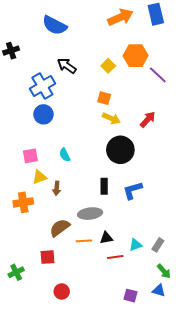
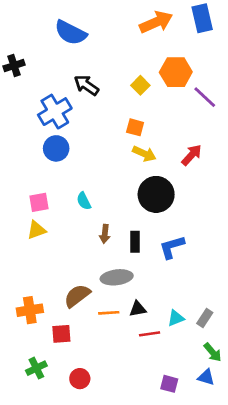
yellow triangle: (39, 177) -> (36, 230), moved
brown arrow: (57, 188) -> (105, 234), moved
orange cross: (23, 202) -> (30, 310), moved
green cross: (16, 272) -> (36, 368), moved

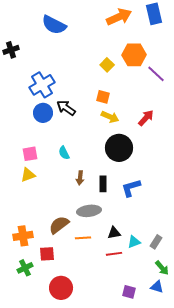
black arrow: (86, 85) -> (66, 108), moved
black triangle: (138, 309) -> (114, 233), moved
green cross: (36, 368) -> (25, 268), moved
red circle: (80, 379) -> (61, 288), size x1.5

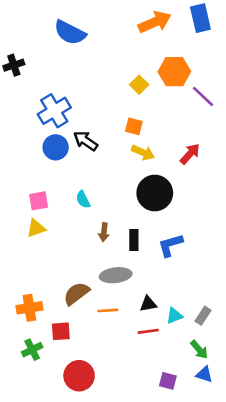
green arrow: (162, 268) -> (199, 350), moved

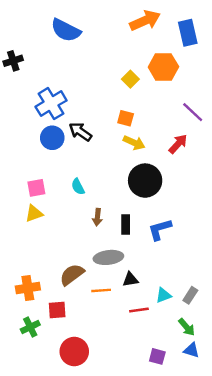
blue rectangle: (200, 18) -> (188, 33), moved
purple line: (203, 96) -> (193, 112), moved
black triangle: (148, 304) -> (130, 279), moved

